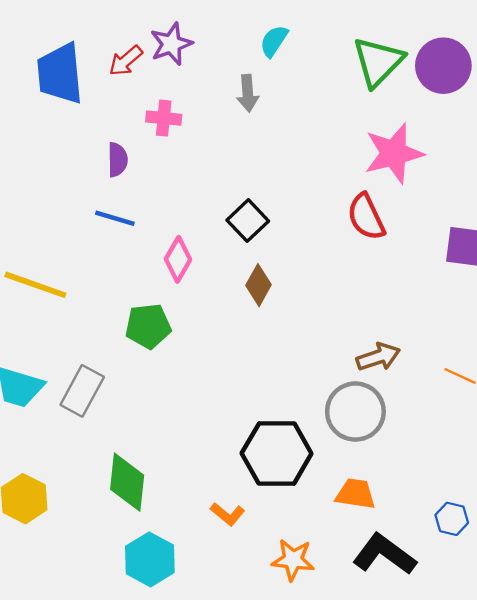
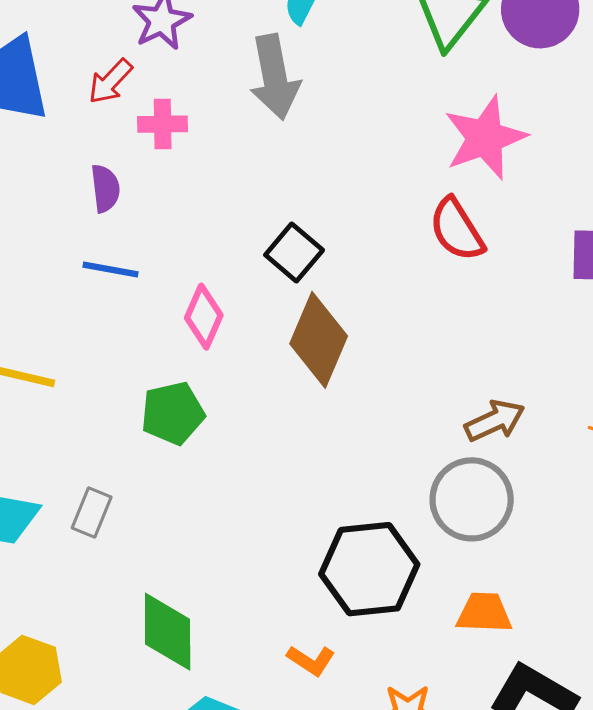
red arrow: (126, 61) -> (110, 81), moved
gray arrow: (248, 93) -> (275, 77), size x1.6
brown diamond: (258, 285) -> (319, 340), size x1.6
gray rectangle: (82, 391) -> (92, 513), size x0.7

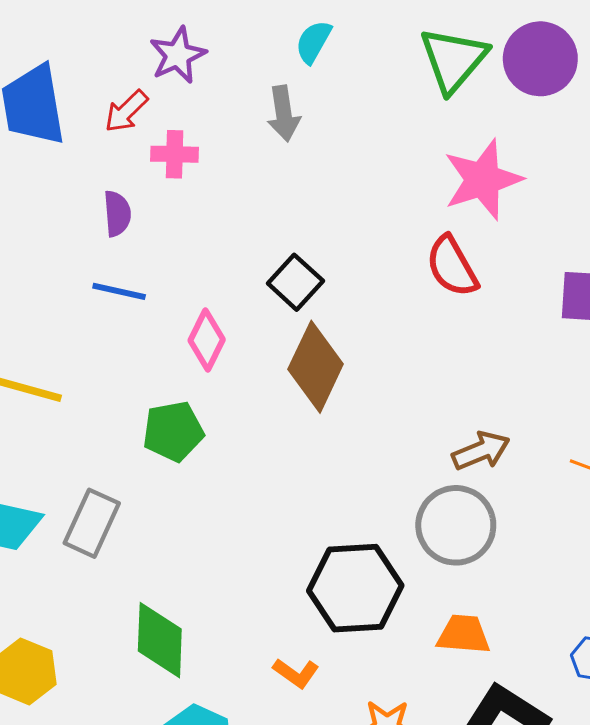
gray arrow: (275, 77) -> (284, 113), size x0.7
gray rectangle: (92, 513) -> (92, 523), size x1.4

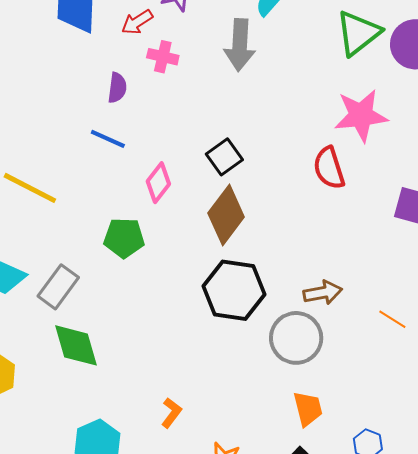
gray arrow: (284, 113) -> (240, 45), size x1.4
black hexagon: (355, 588) -> (234, 290), moved
orange trapezoid: (464, 634) -> (308, 409), moved, turned 60
green diamond: (160, 640) -> (76, 345), moved, turned -30
orange L-shape: (296, 673) -> (171, 413), turned -100

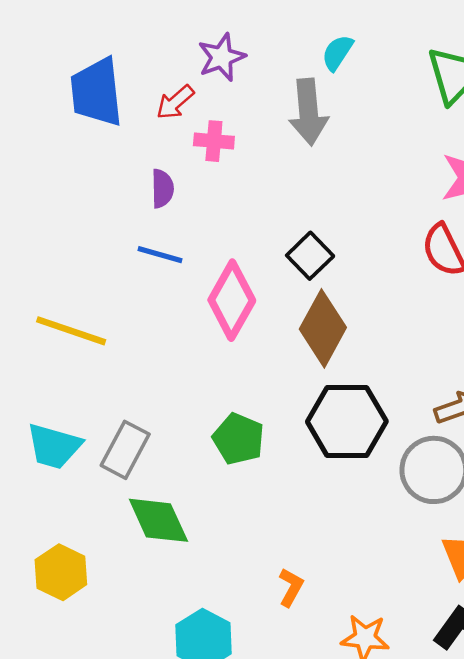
pink diamond: (158, 183) -> (232, 300), size x1.5
green pentagon: (124, 238) -> (238, 439), moved, turned 30

